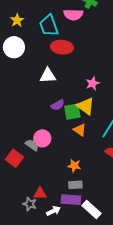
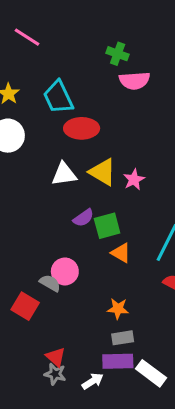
pink semicircle: (73, 15) -> (135, 81), moved
yellow triangle: (86, 106) -> (103, 172), moved
red triangle: (40, 193) -> (56, 357), moved, turned 48

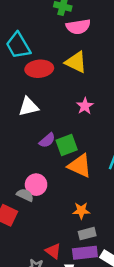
yellow triangle: (103, 172) -> (76, 62), moved
orange triangle: (121, 253) -> (80, 166), size x1.5
red triangle: (56, 357) -> (53, 251), moved

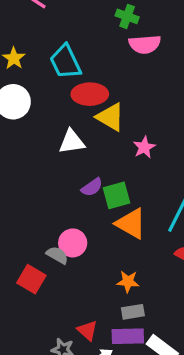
yellow triangle: (76, 62) -> (110, 117), moved

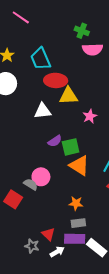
yellow triangle: (110, 117) -> (68, 96), turned -36

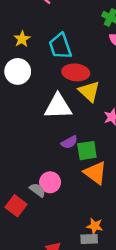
yellow triangle: (68, 96) -> (89, 91), turned 42
white triangle: (43, 111) -> (58, 106), size x1.4
orange star: (76, 203) -> (95, 226), moved

